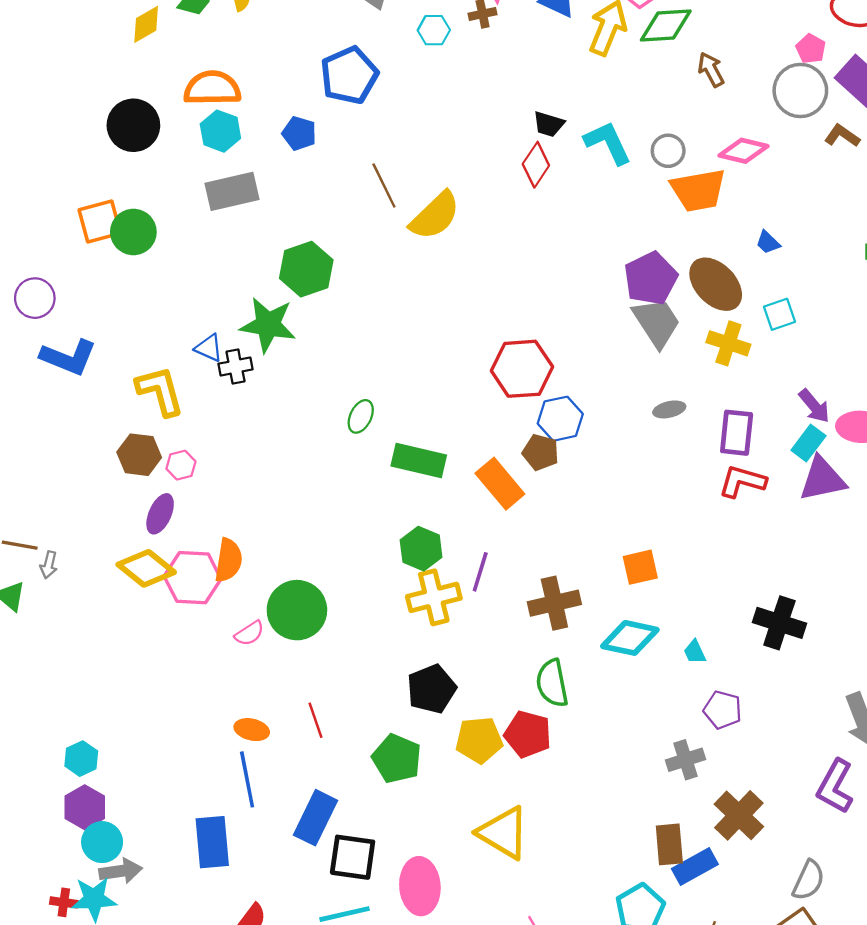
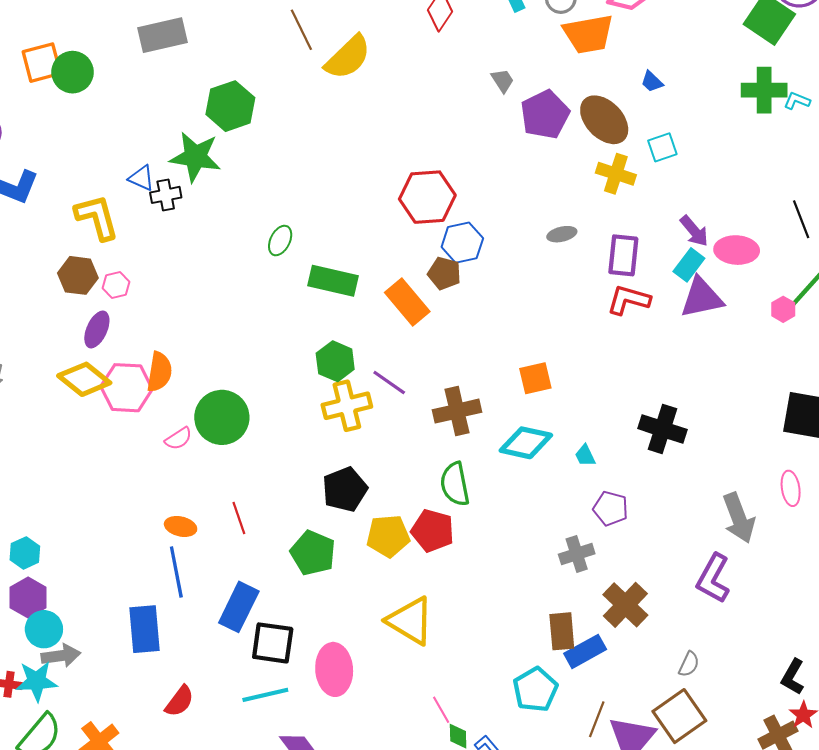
gray trapezoid: (657, 322) -> (503, 81), moved, size x0.5
purple line: (480, 572) -> (389, 382), turned -72
gray semicircle: (808, 880) -> (689, 664), size x0.7

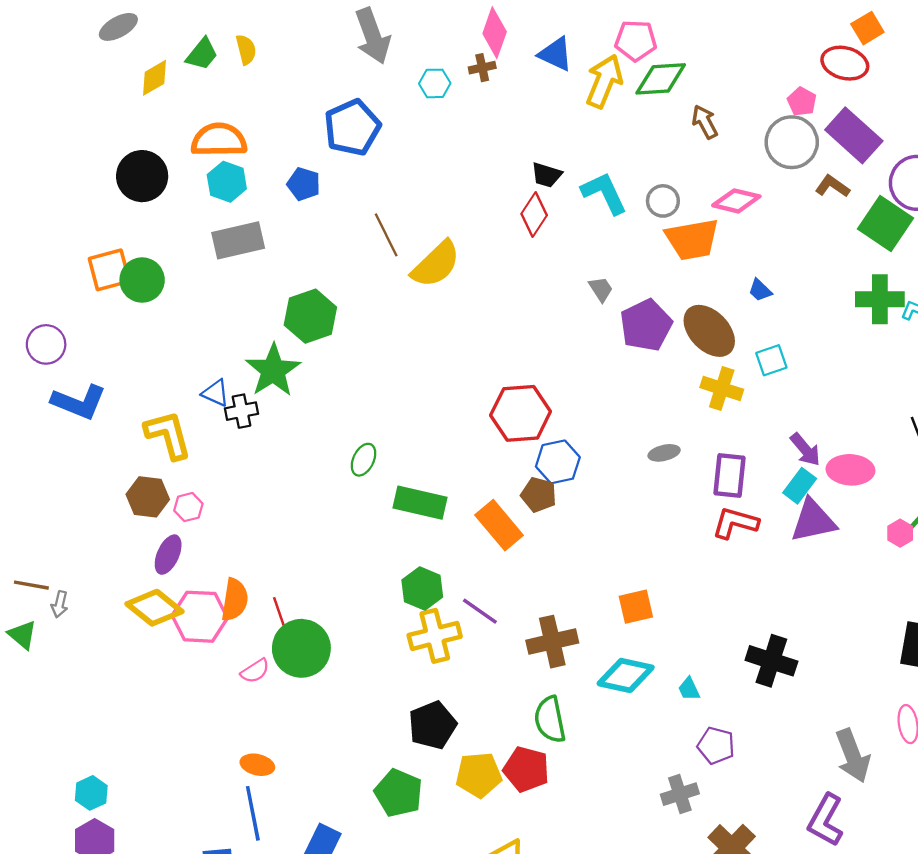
green star: (195, 157) -> (273, 370), turned 30
red line: (239, 518) -> (280, 614), moved

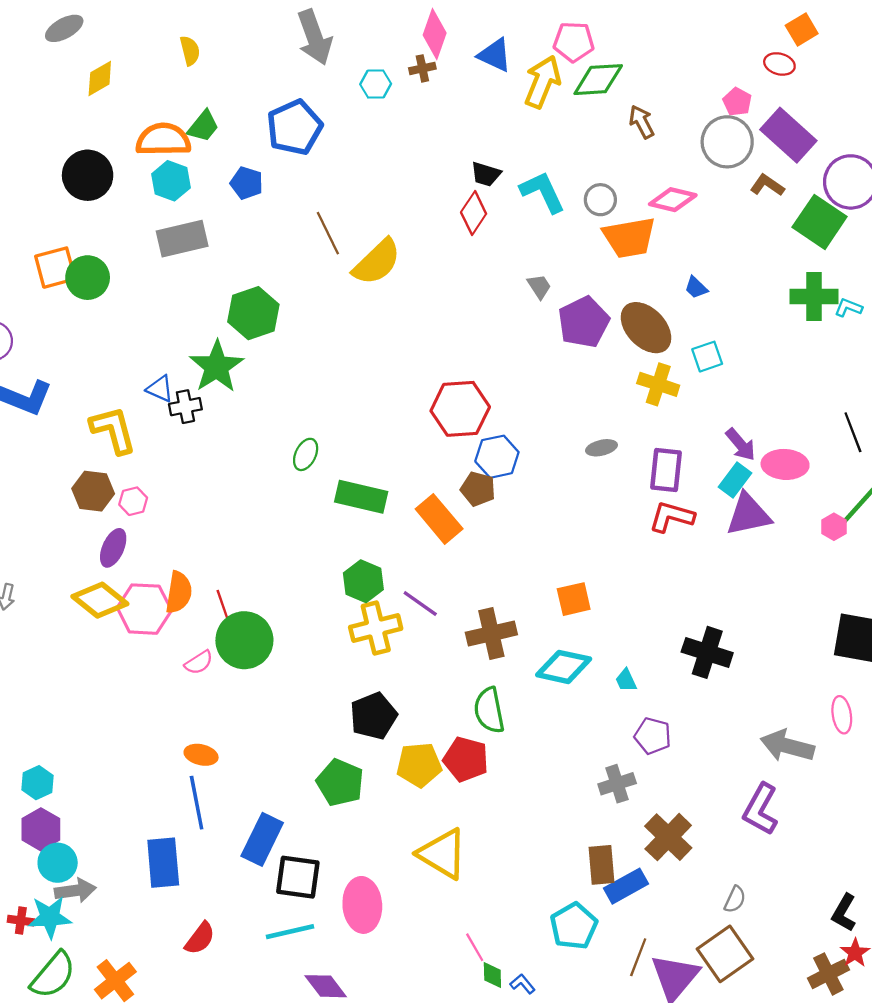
green trapezoid: (202, 54) -> (203, 126), moved
red ellipse: (845, 63) -> (779, 64), size x0.7
gray arrow: (853, 756) -> (787, 746), turned 126

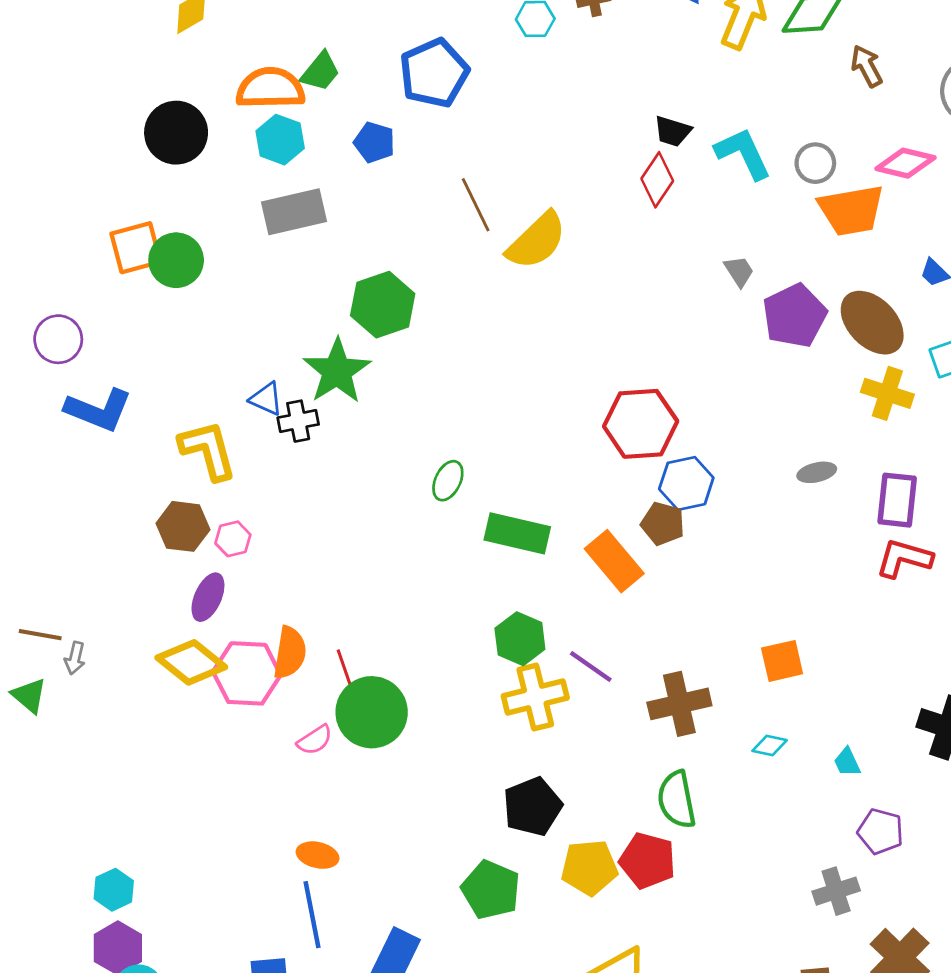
cyan diamond: (564, 667) -> (770, 746), size x0.5

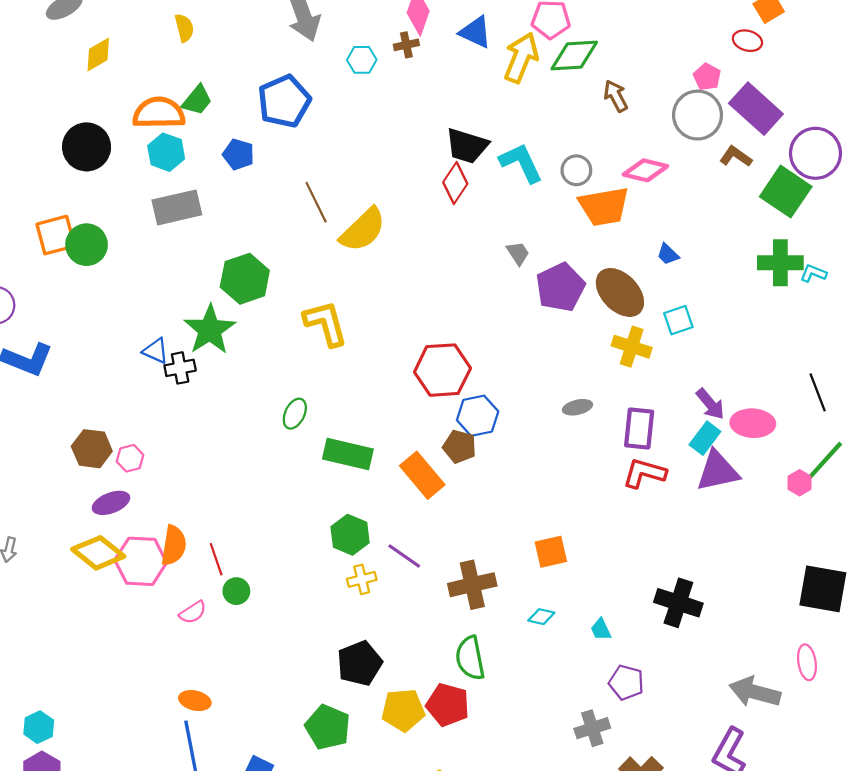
black trapezoid: (672, 131) -> (467, 146), size x1.5
yellow L-shape: (208, 450) -> (326, 323), moved
purple ellipse: (208, 597) -> (111, 503), turned 45
yellow cross: (535, 697) -> (362, 579), size x0.6
green circle: (372, 712) -> (236, 591), size x0.5

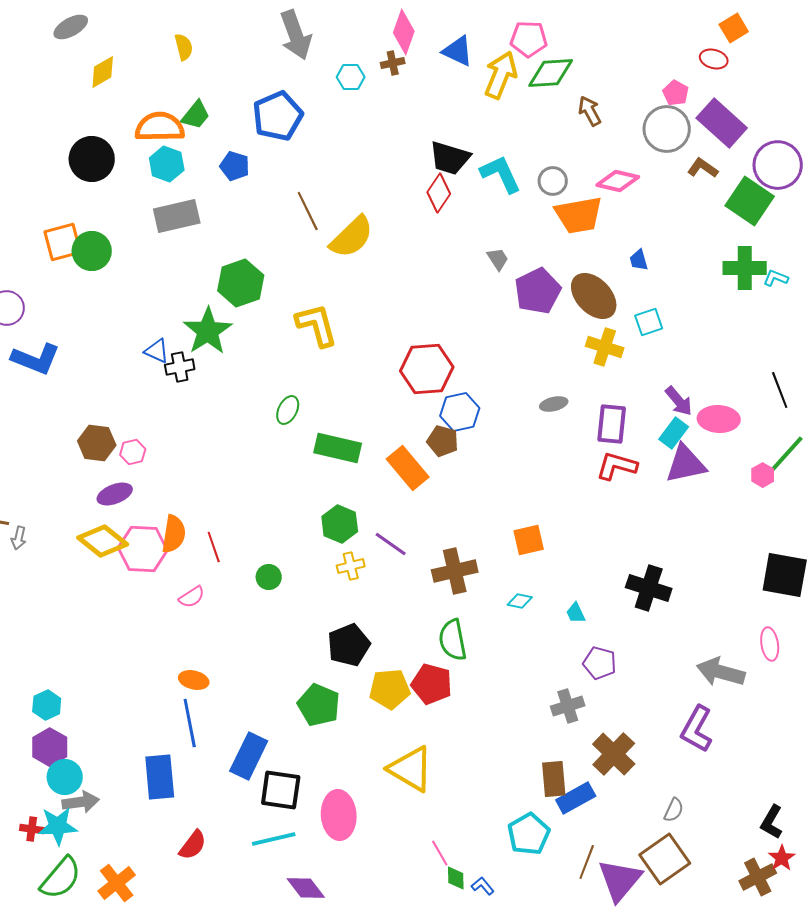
blue trapezoid: (668, 254) -> (639, 260), turned 30
green circle: (236, 591) -> (269, 577), moved

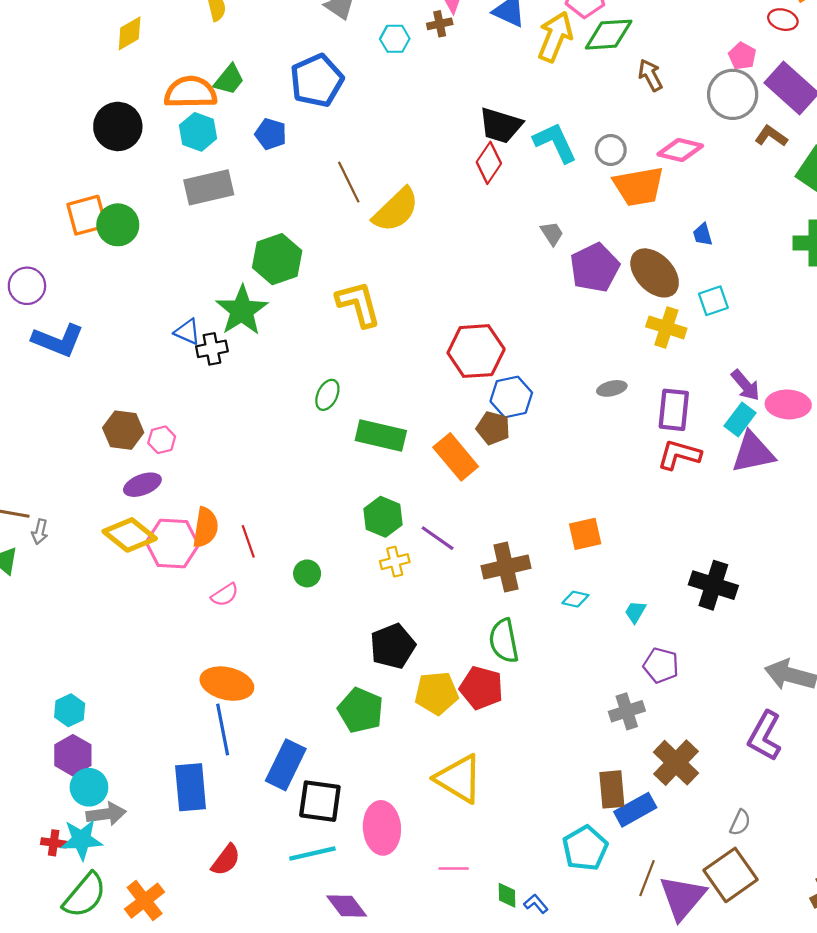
cyan trapezoid: (576, 613) -> (635, 612), turned 55
orange ellipse: (194, 680) -> (227, 684), size x1.6
pink line: (440, 853) -> (454, 869), moved, turned -60

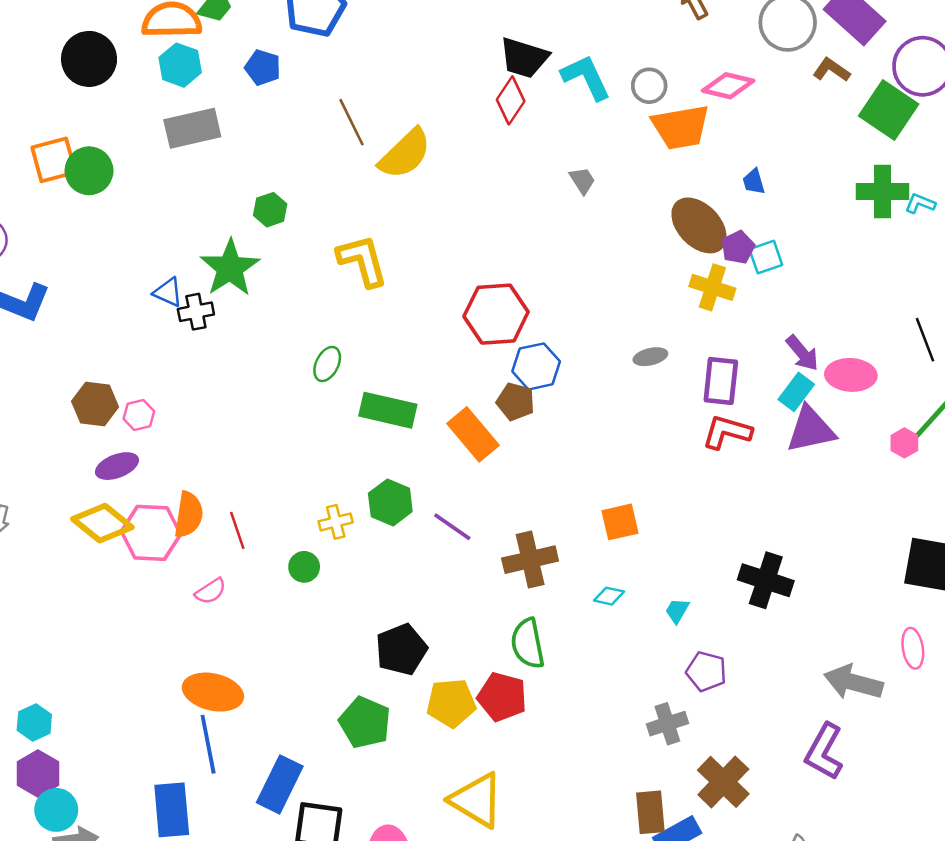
green hexagon: (277, 259) -> (270, 210), size x0.6
purple pentagon: (595, 268) -> (738, 247), moved, size x0.6
yellow cross: (395, 562) -> (336, 522), moved

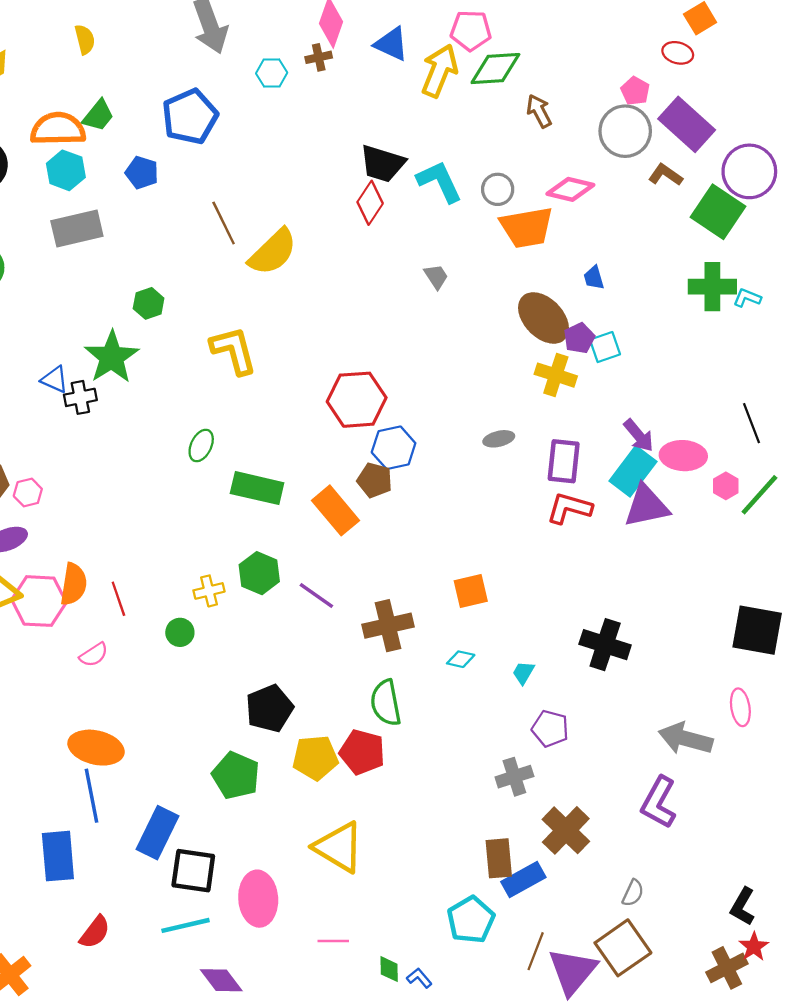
cyan rectangle: (796, 392) -> (633, 471), size x1.4
pink hexagon: (904, 443) -> (726, 486), moved

